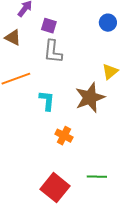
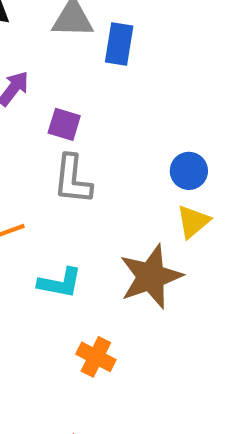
blue circle: (108, 23) -> (189, 171), moved
cyan L-shape: (47, 101) -> (60, 283), turned 95

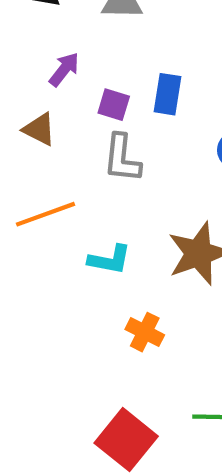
blue rectangle: (119, 44) -> (167, 94), moved

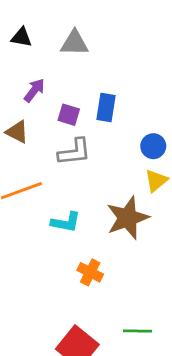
gray L-shape: (122, 158) -> (74, 152), turned -102

